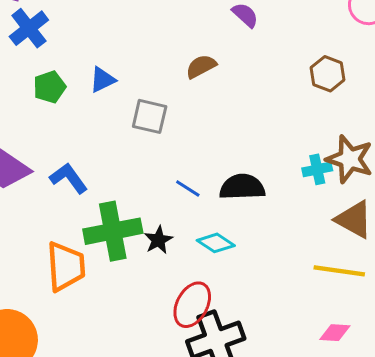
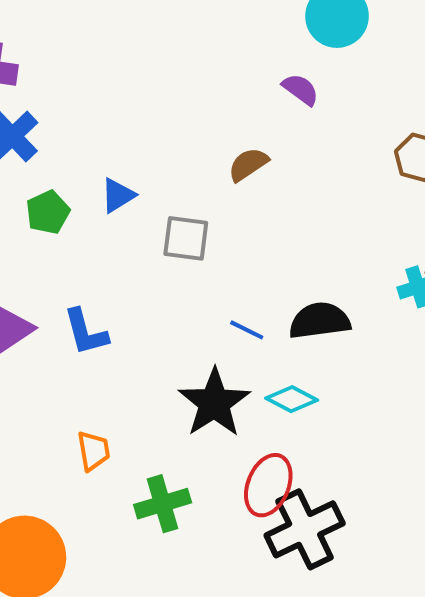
blue L-shape: (69, 178) -> (86, 332), turned -153
green cross: (113, 231) -> (163, 504), moved, size x0.7
black star: (158, 240) -> (214, 403), size x1.8
orange trapezoid: (66, 266) -> (94, 451), size x0.6

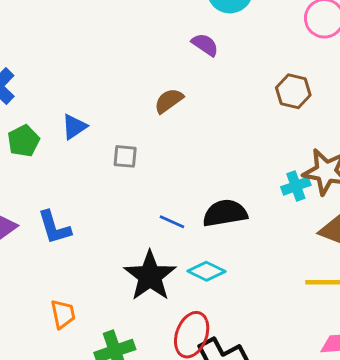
gray square: (186, 238) -> (125, 156), size x0.7

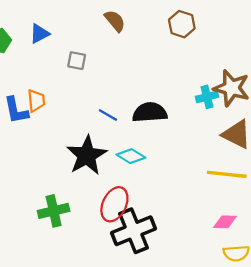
brown hexagon: (293, 91) -> (182, 24), moved
brown semicircle: (169, 101) -> (115, 21), turned 80
orange trapezoid: (63, 314) -> (36, 101), moved

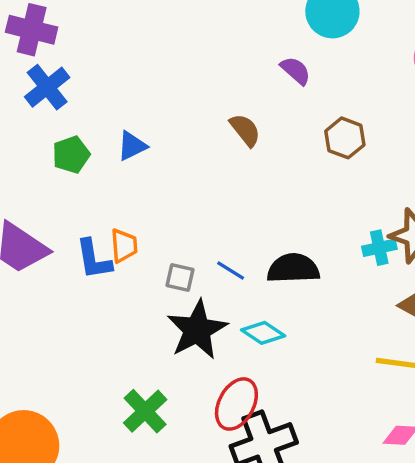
gray square: (77, 61) -> (180, 277), moved
green cross: (54, 211) -> (145, 411), turned -32

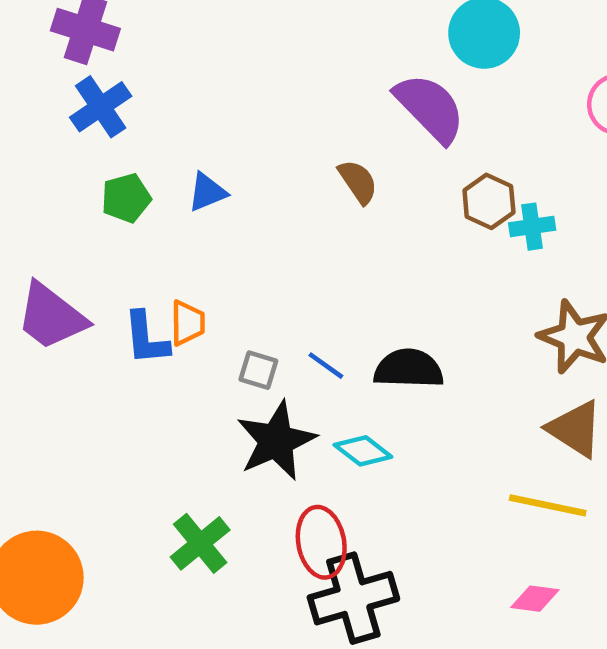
purple semicircle: (296, 71) -> (430, 108), size x1.8
cyan cross: (379, 248) -> (532, 227), moved
red ellipse: (236, 404) -> (321, 542), turned -42

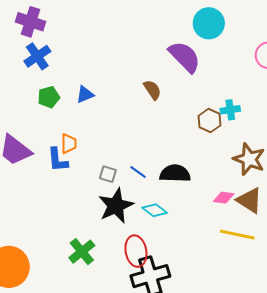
brown hexagon: (489, 201) -> (210, 121), moved
orange trapezoid: (187, 323) -> (69, 144), moved
pink diamond: (535, 599) -> (224, 198), moved

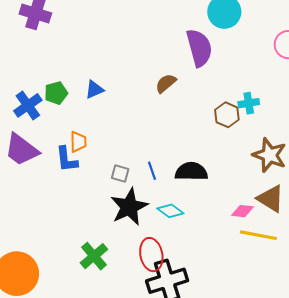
blue cross: (37, 56) -> (28, 105), moved
purple semicircle: (185, 57) -> (199, 48), turned 30
brown semicircle: (152, 90) -> (166, 83), turned -95
blue line: (138, 172) -> (152, 171), turned 36
pink diamond: (224, 198) -> (243, 211), moved

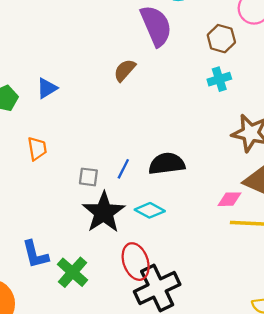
brown hexagon: (227, 115) -> (221, 39), moved
blue L-shape: (67, 159) -> (35, 254), moved
blue line: (152, 171) -> (123, 169), turned 54

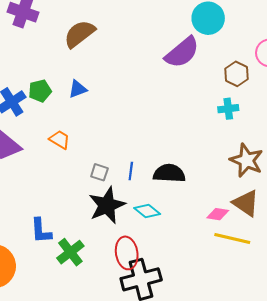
purple semicircle: (156, 26) -> (182, 52), turned 63
brown semicircle: (125, 70) -> (79, 34), moved, size x1.5
orange trapezoid: (37, 149) -> (60, 140), turned -60
blue line: (123, 169) -> (131, 171), turned -30

